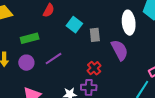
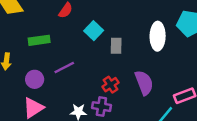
purple semicircle: (120, 50) -> (144, 83), moved
purple circle: (26, 63) -> (35, 79), moved

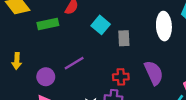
green rectangle: (39, 40) -> (48, 24), moved
red cross: (110, 85) -> (121, 77), turned 35

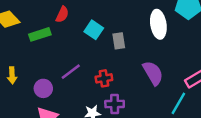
red cross: (121, 77) -> (104, 78), moved

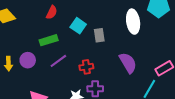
green rectangle: (40, 34) -> (49, 40), moved
purple circle: (43, 88) -> (28, 60), moved

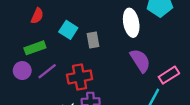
purple circle: (28, 60) -> (22, 71), moved
purple semicircle: (128, 63) -> (140, 61), moved
red cross: (86, 67) -> (80, 77), size x1.5

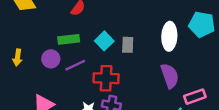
cyan square: (68, 30) -> (104, 41), moved

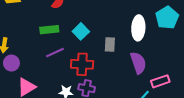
cyan pentagon: (202, 24) -> (167, 18), turned 30
gray rectangle: (128, 45) -> (110, 44), moved
purple circle: (51, 59) -> (11, 63), moved

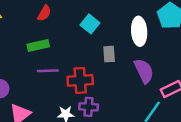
cyan square: (81, 31) -> (90, 24), moved
purple line: (55, 53) -> (48, 71), turned 30

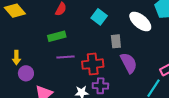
white ellipse: (139, 31) -> (140, 21), turned -45
purple semicircle: (144, 71) -> (129, 63), moved

